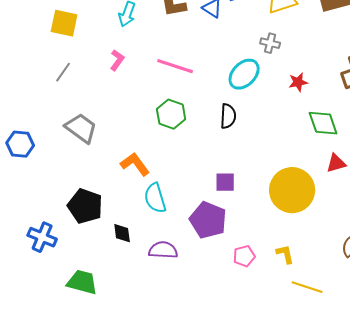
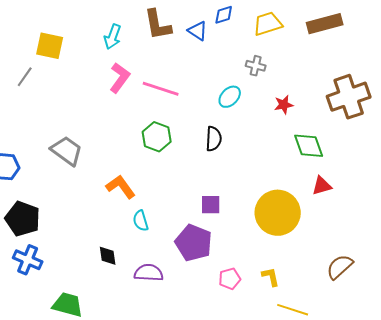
pink L-shape: (117, 60) -> (120, 78), moved, size x1.4
gray line: (63, 72) -> (25, 77), moved
cyan ellipse: (244, 74) -> (230, 97), size x0.7
cyan semicircle: (155, 198) -> (141, 221), size x0.7
black pentagon: (85, 206) -> (23, 219), moved

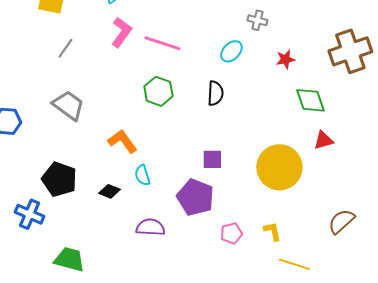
gray line: (25, 77) -> (65, 48), moved
black pentagon: (23, 219) -> (59, 179), moved
black diamond: (108, 256) -> (109, 191), moved, turned -60

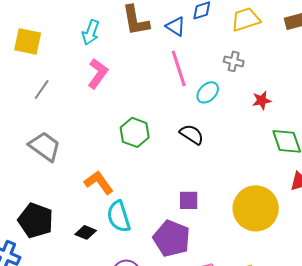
pink line: (162, 43) -> (179, 68), moved, turned 54
black semicircle: (215, 93) -> (192, 134), turned -60
cyan semicircle: (142, 175) -> (119, 216), size x1.5

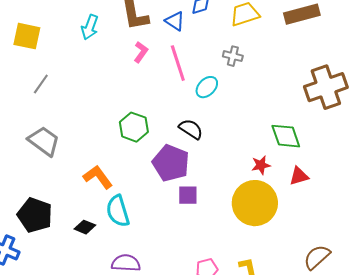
pink L-shape: (98, 73) -> (141, 52), moved, size x0.7
red star: (262, 100) -> (261, 165), moved
purple pentagon: (172, 238) -> (171, 163), moved

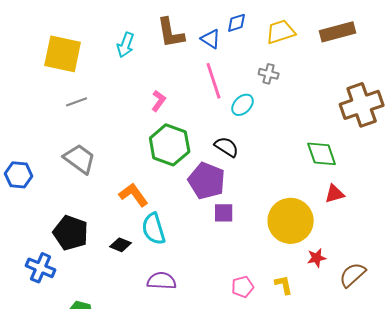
yellow square: (27, 36) -> (63, 54), size x1.4
pink L-shape: (141, 52) -> (159, 101), moved
gray line: (41, 84) -> (77, 102), turned 35
green hexagon: (134, 127) -> (170, 145), size x1.4
red star: (261, 165) -> (317, 258), moved

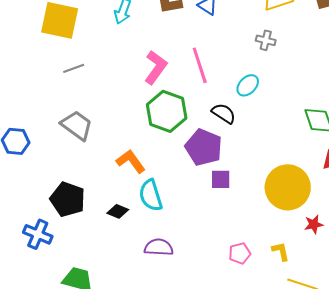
pink line: (214, 81) -> (200, 65), moved
pink L-shape: (159, 101) -> (156, 67), size x1.6
cyan ellipse: (243, 105) -> (248, 85), moved

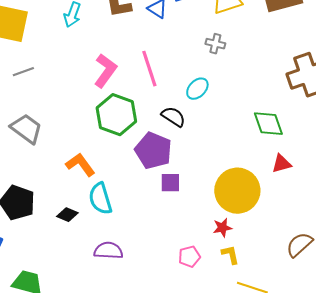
red star: (314, 224) -> (222, 228), moved

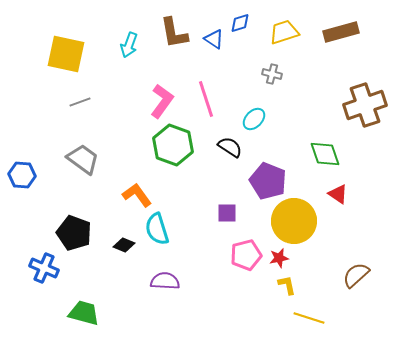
purple pentagon: (153, 151) -> (268, 181), moved
red triangle: (281, 164) -> (338, 194), turned 50
pink pentagon: (189, 257) -> (246, 255), moved, size x1.4

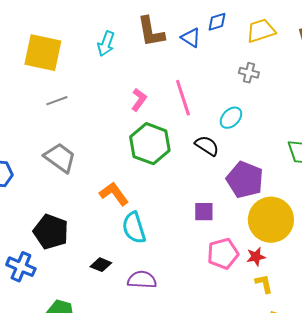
pink L-shape: (162, 101) -> (139, 100), size x0.7
black diamond: (124, 245) -> (101, 265), moved

